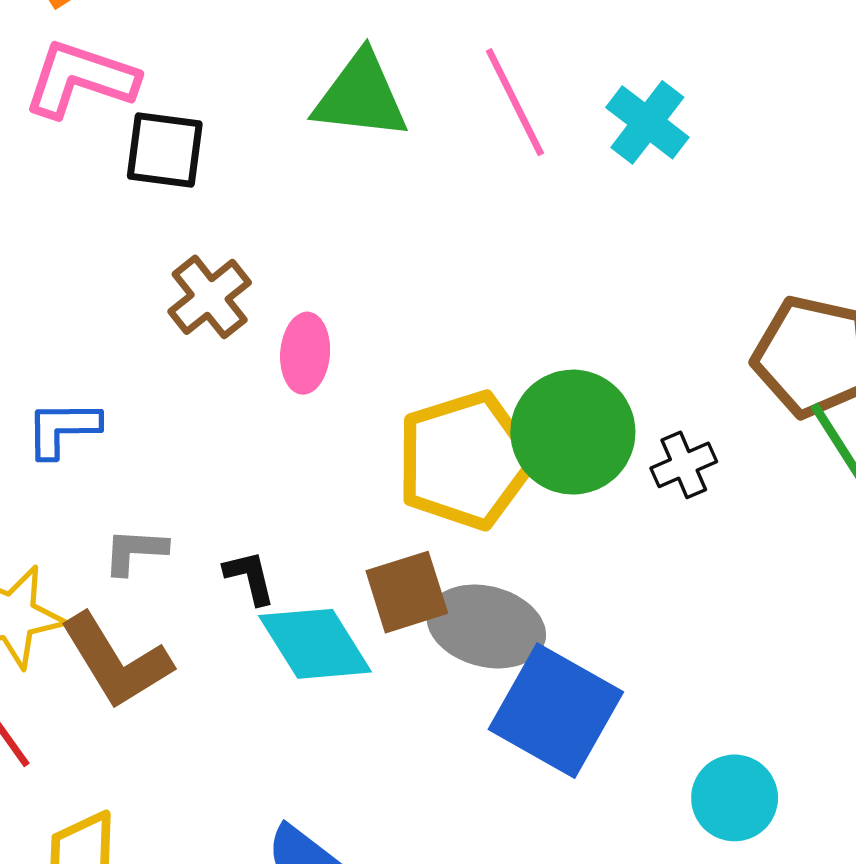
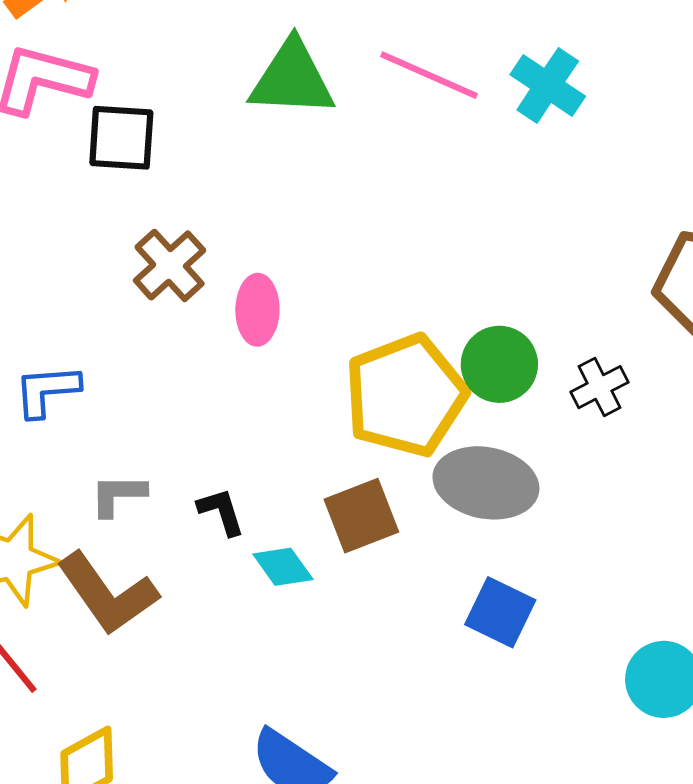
pink line: (515, 102) -> (429, 75), turned -36
green circle: (573, 432) -> (499, 364), size x0.7
gray ellipse: (486, 626) -> (486, 483), moved
cyan diamond: (315, 644) -> (283, 567), size x0.6
blue square: (556, 711) -> (500, 612), size x0.6

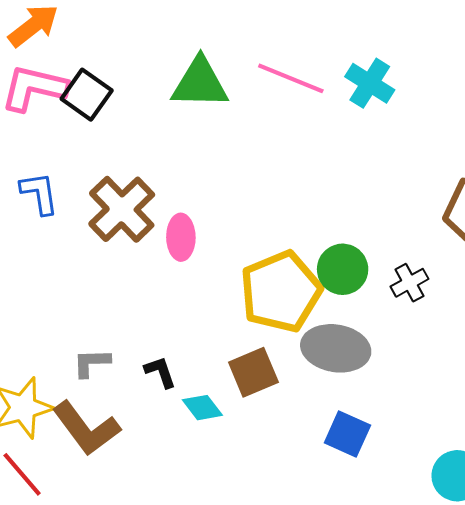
black square: (121, 138) -> (87, 95), moved, turned 33
brown cross: (170, 265) -> (122, 209), size x1.4
blue L-shape: (47, 391) -> (39, 193), moved, turned 87

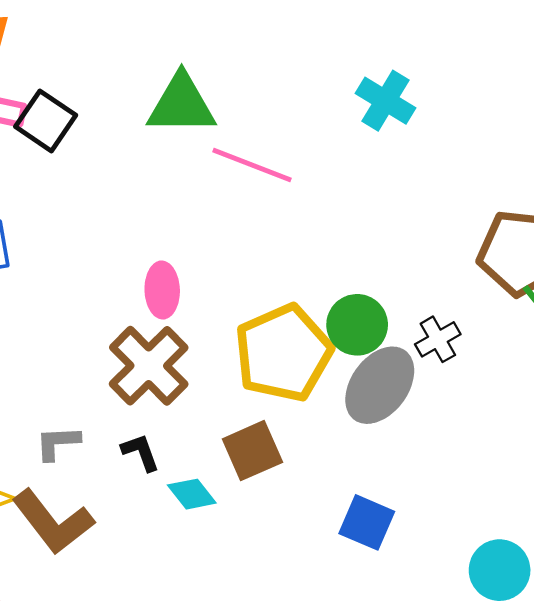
pink line: (291, 78) -> (252, 165), moved
brown cross: (122, 209) -> (149, 366), moved
gray ellipse: (336, 348) -> (380, 385), moved, turned -62

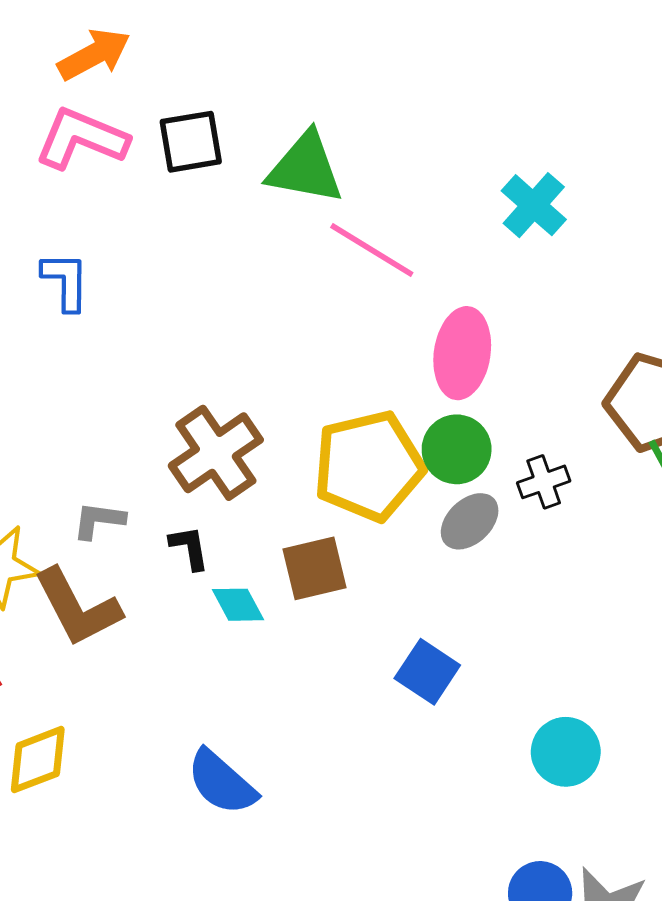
black square: (46, 121) -> (191, 142), moved, turned 36
pink ellipse: (162, 290) -> (462, 353), moved, size x1.4
gray ellipse: (380, 385) -> (470, 521), size x0.7

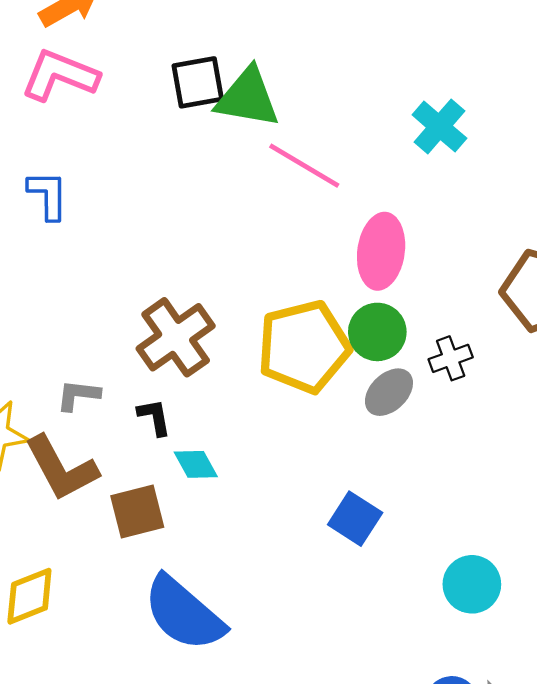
black square: (191, 142) -> (198, 82), moved
brown square: (314, 568) -> (137, 511), moved
blue semicircle: (222, 782) -> (184, 613), size x1.4

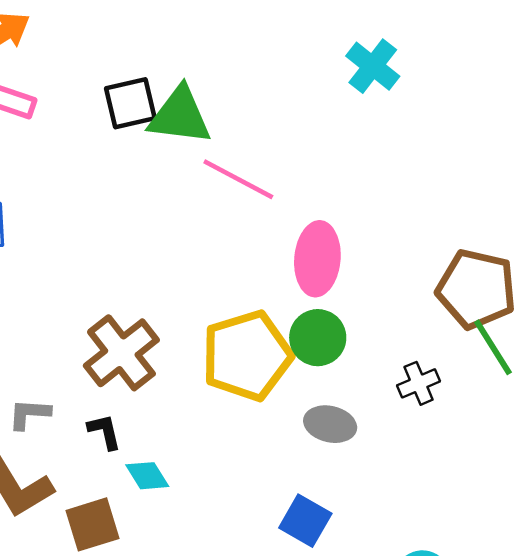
cyan cross: (439, 127) -> (373, 66), moved
black cross: (451, 358) -> (419, 383), moved
gray ellipse: (389, 392) -> (330, 424), moved, turned 60

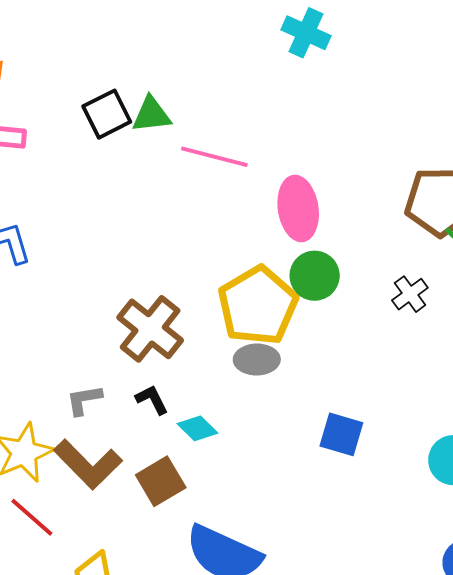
green triangle: (180, 116) -> (151, 115), size x0.7
gray ellipse: (330, 424) -> (257, 360), moved

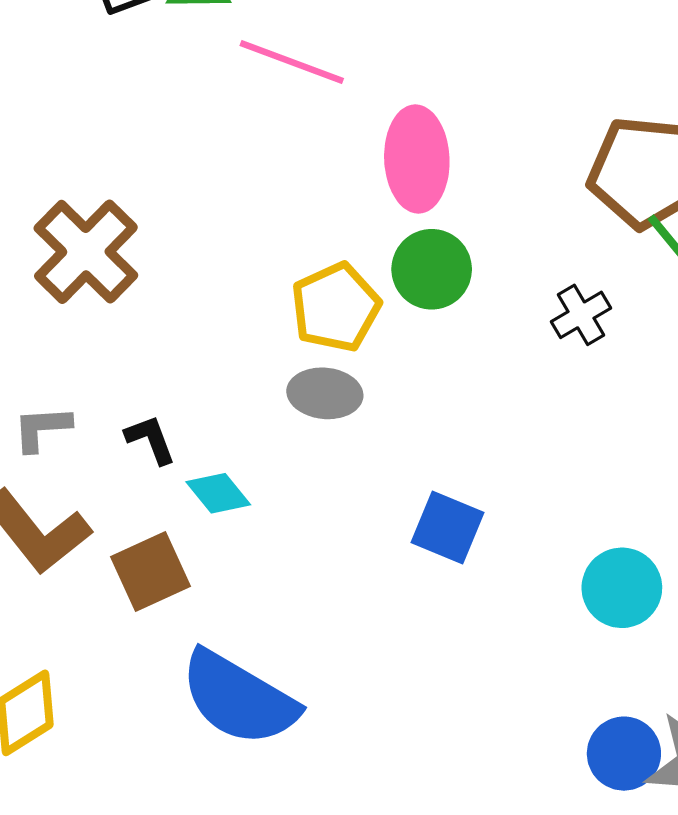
yellow pentagon: (258, 306) -> (336, 307), size x0.7
brown cross: (150, 329) -> (86, 252), moved

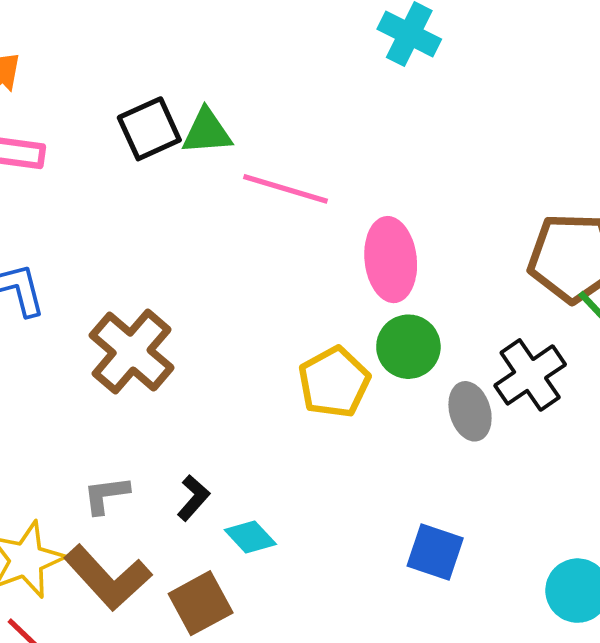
black cross: (581, 315) -> (530, 375), size x1.5
gray ellipse: (325, 393) -> (470, 411), moved, turned 72
black L-shape: (151, 439) -> (193, 498), turned 66

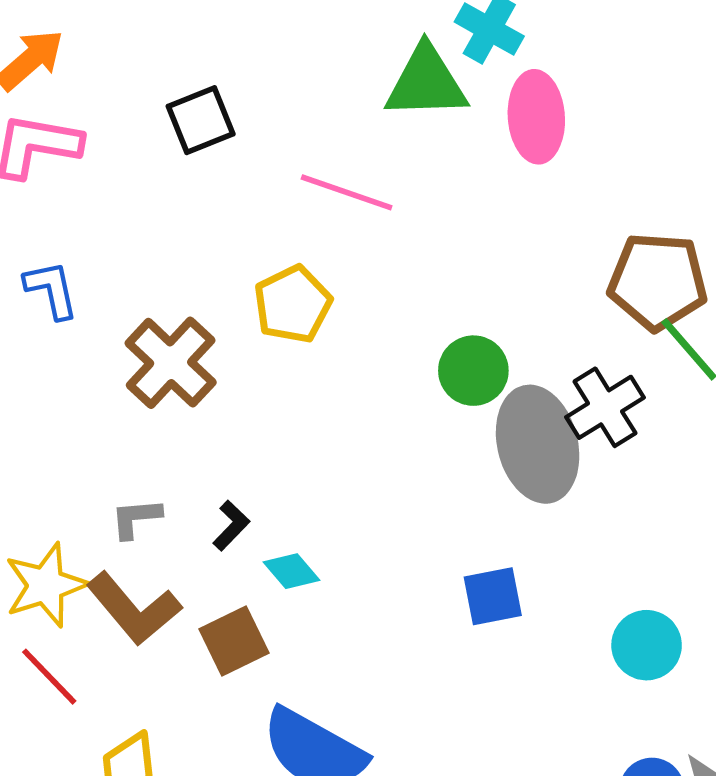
green triangle: (207, 132) -> (426, 82), moved, size x1.5
pink ellipse: (391, 260) -> (536, 117), moved
yellow pentagon: (334, 382) -> (293, 304), moved
gray ellipse: (470, 411) -> (538, 444), size x1.8
blue square: (435, 552) -> (493, 596), turned -32

